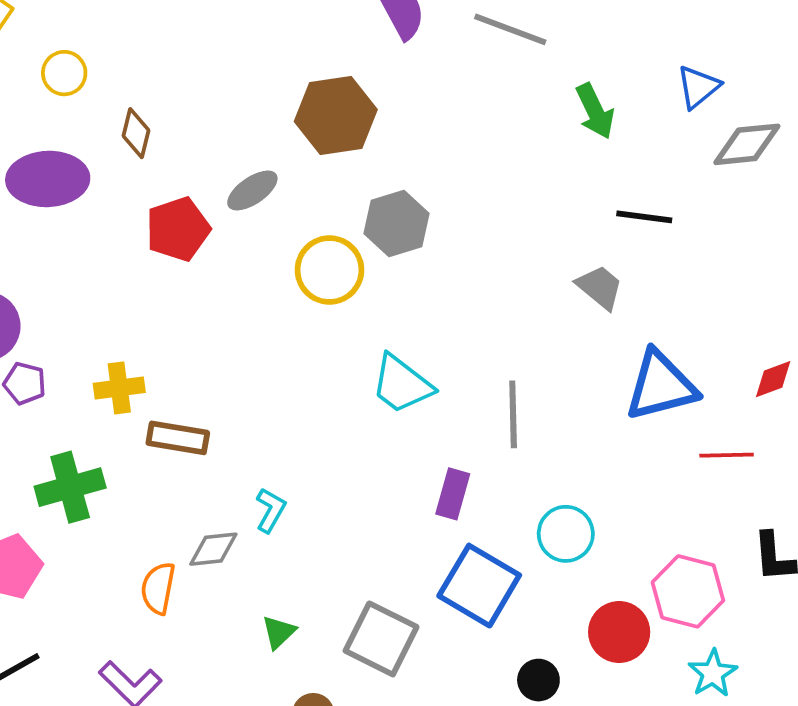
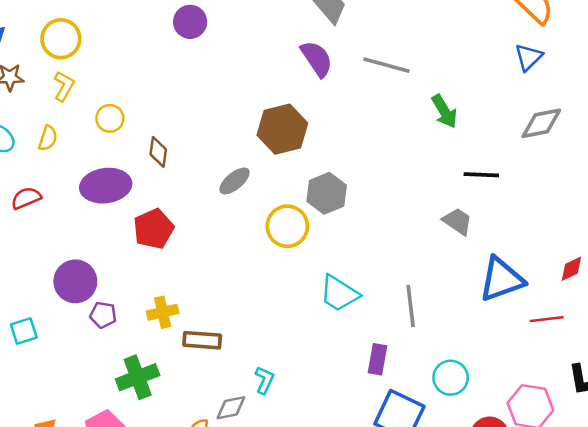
blue triangle: (698, 87) -> (529, 57), moved
red pentagon: (178, 229) -> (154, 229), moved

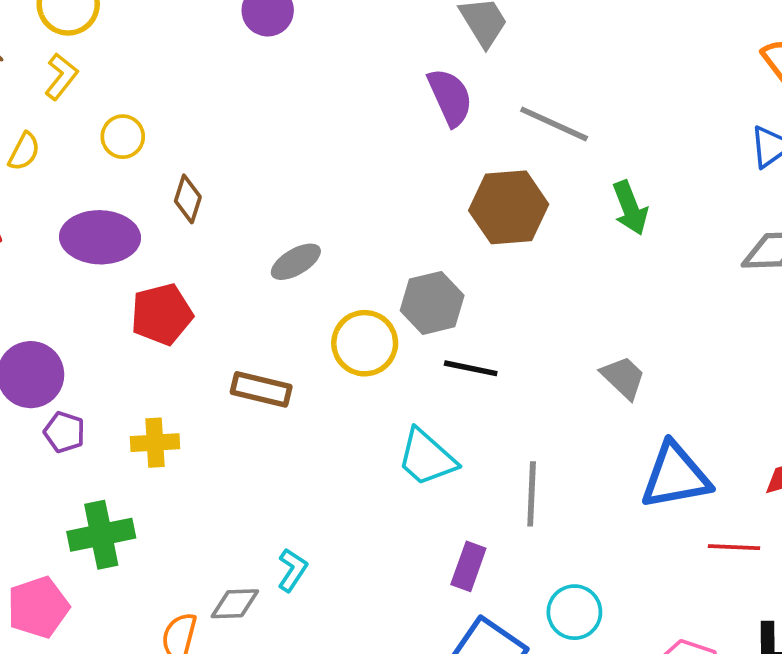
brown hexagon: (282, 129) -> (509, 207), moved
black line: (481, 175) -> (471, 368), moved
brown rectangle: (202, 340) -> (261, 389), moved

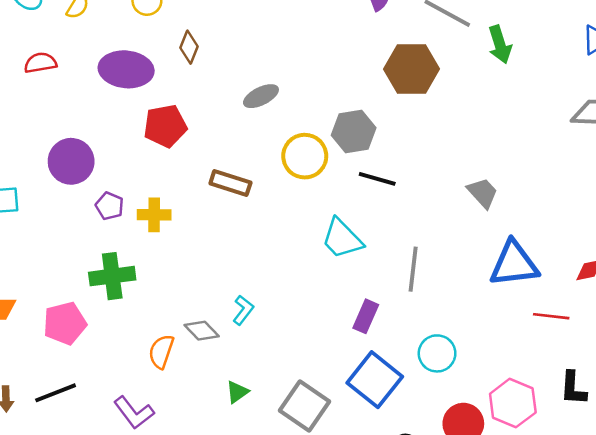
green arrow: (630, 208) -> (500, 44), moved
purple pentagon: (64, 432) -> (110, 206), moved
gray diamond: (235, 604) -> (202, 331), turned 44

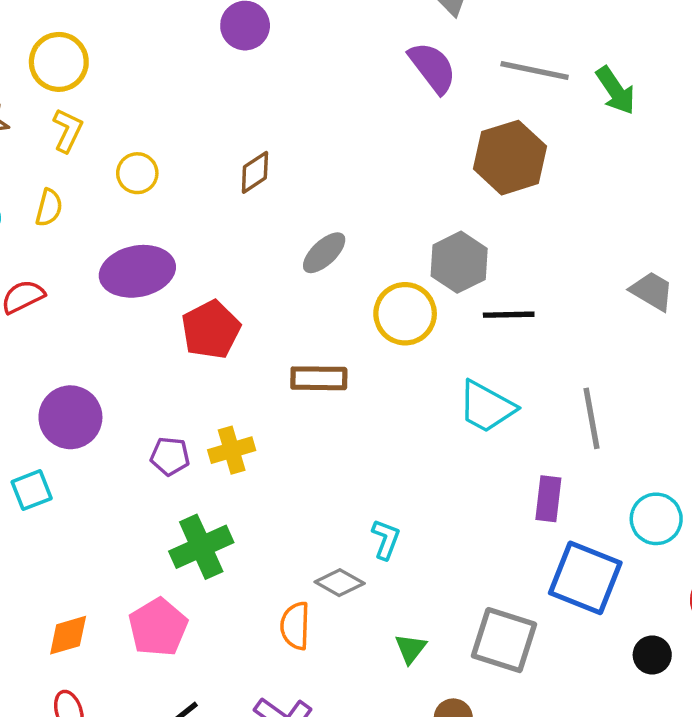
brown diamond: (189, 47) -> (255, 172), moved, turned 52
purple circle: (71, 161) -> (70, 417), moved

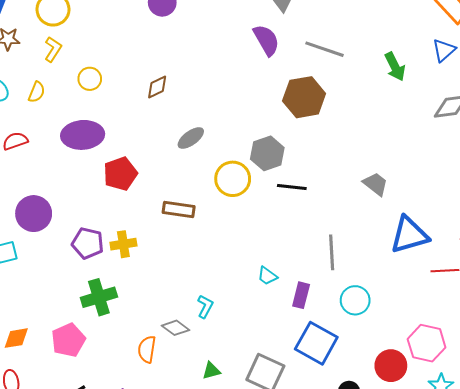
green arrow: (616, 91) -> (395, 67), moved
cyan trapezoid: (487, 407) -> (267, 276), moved, size x0.6
purple pentagon: (170, 456) -> (88, 243), size x1.4
cyan circle: (656, 519) -> (355, 300), moved
green triangle: (410, 648) -> (211, 371), turned 30

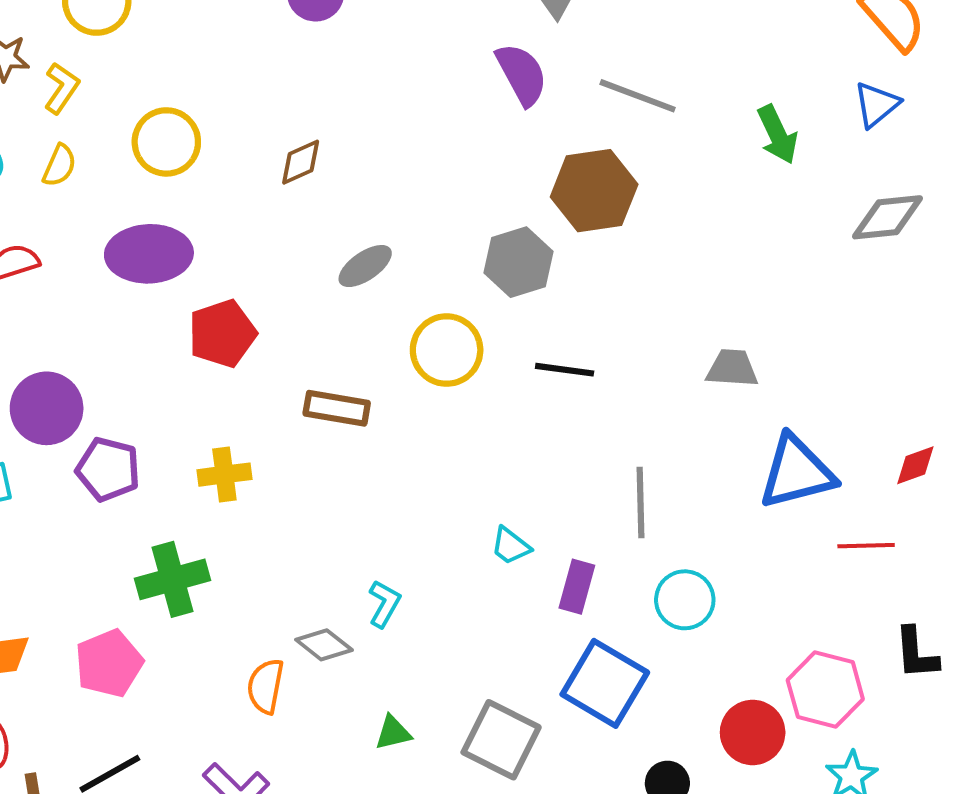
yellow L-shape: (53, 49) -> (62, 88), moved
yellow circle: (90, 79) -> (166, 142), size x1.4
gray hexagon: (267, 153) -> (518, 262), moved
gray trapezoid: (376, 184) -> (732, 368), turned -36
purple pentagon: (88, 243) -> (108, 469), moved

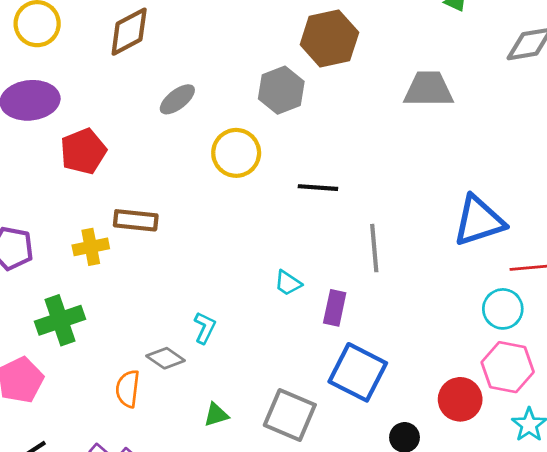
brown diamond: (301, 162) -> (129, 32), size x1.5
gray trapezoid: (732, 368) -> (428, 89), moved, size x1.4
black line: (565, 370) -> (318, 188), moved
brown rectangle: (337, 408) -> (136, 220), moved
cyan circle: (685, 600) -> (503, 309), moved

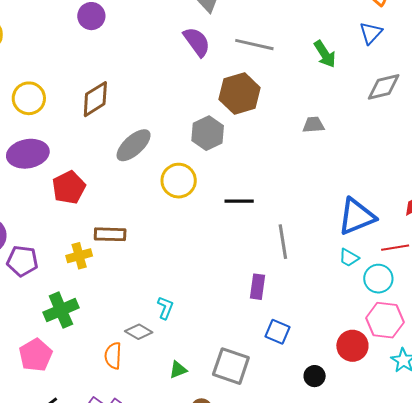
gray trapezoid: (428, 89) -> (313, 125), size x0.6
gray ellipse: (177, 99) -> (134, 145), size x1.4
cyan trapezoid: (288, 283) -> (349, 258), moved
blue square: (358, 372) -> (278, 332), size x0.6

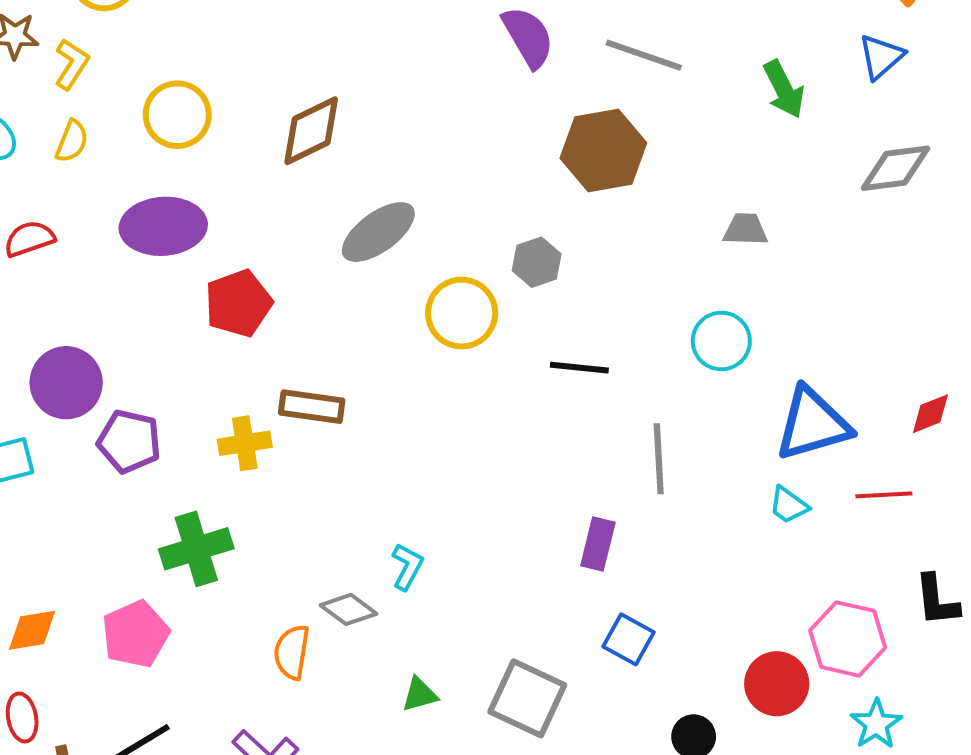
gray hexagon: (208, 133) -> (537, 262), moved, size x0.7
cyan circle: (378, 279) -> (721, 341), moved

